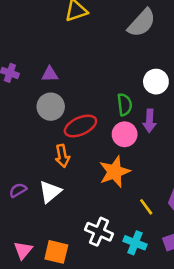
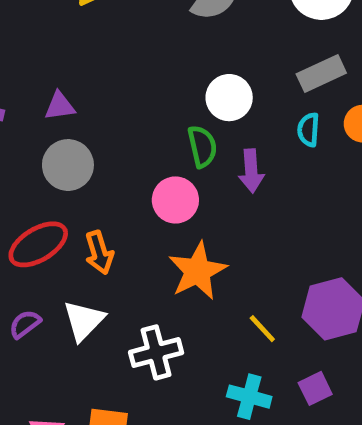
white circle: (156, 82) -> (229, 98), moved
red ellipse: (80, 126) -> (38, 244), moved
pink circle: (125, 134) -> (175, 200), moved
white cross: (99, 232) -> (156, 352), moved, turned -32

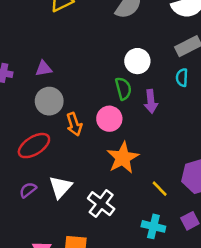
orange arrow: (99, 253) -> (74, 124), moved
white cross: (156, 352) -> (101, 204), turned -36

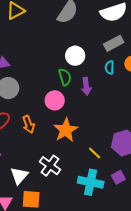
orange arrow: (74, 124) -> (28, 124), moved
white triangle: (60, 187) -> (19, 176), moved
cyan cross: (153, 226) -> (91, 182), size x1.4

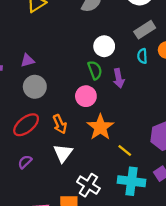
yellow line: (95, 153) -> (125, 150), moved
white cross: (50, 166) -> (88, 185), moved
white triangle: (19, 176) -> (63, 153), moved

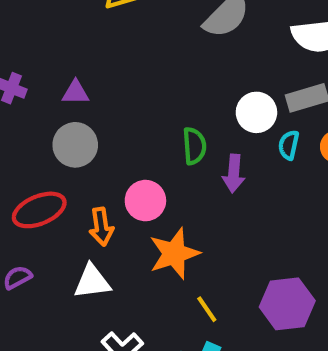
white circle: (104, 46) -> (256, 112), moved
pink circle: (86, 96) -> (145, 201), moved
white triangle: (63, 153) -> (92, 282), turned 30

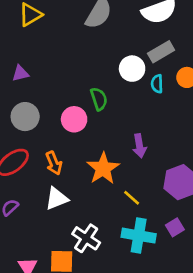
purple triangle: (76, 93) -> (20, 73), moved
purple arrow: (234, 173) -> (139, 146), moved
pink circle: (145, 201) -> (74, 119), moved

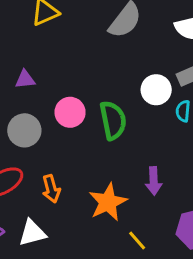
green semicircle: (99, 99) -> (113, 120), size x1.4
pink circle: (74, 119) -> (70, 112), moved
white triangle: (57, 198) -> (32, 233), moved

